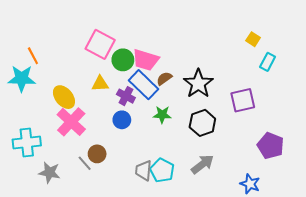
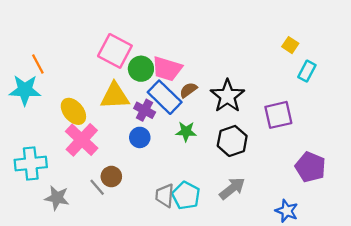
yellow triangle: (100, 84) -> (115, 96), size x1.5

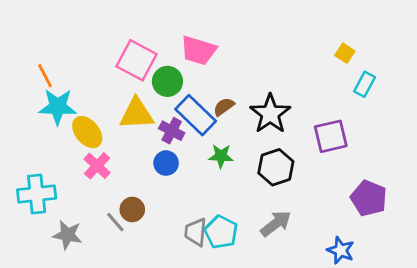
pink trapezoid: (167, 69) -> (198, 50), moved
cyan star: (25, 90) -> (58, 107), moved
pink cross: (82, 140) -> (97, 166), size x0.7

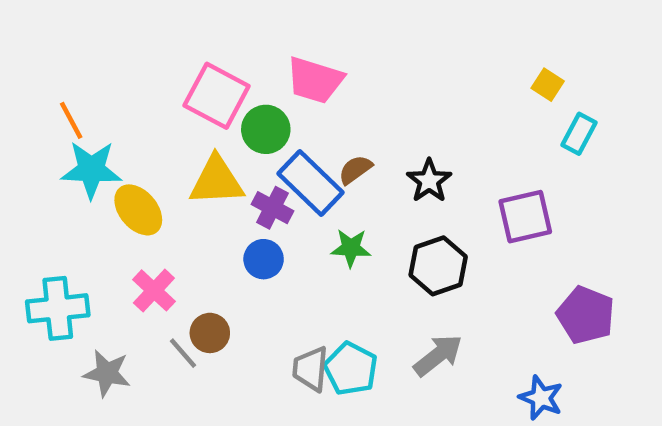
black star: (270, 114) -> (429, 181), size x0.7
pink cross: (97, 166) -> (154, 290), moved

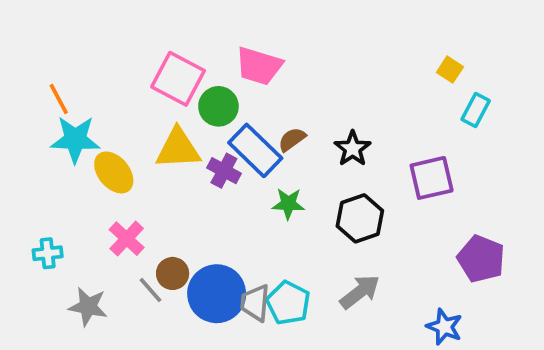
blue circle: (264, 259) -> (217, 294), moved, size x1.8
cyan cross: (58, 308) -> (48, 253), size x0.6

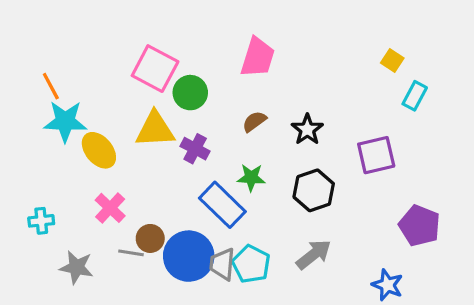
pink trapezoid: (259, 66) -> (258, 57), moved, turned -90
blue rectangle: (255, 150) -> (222, 205), moved
gray line: (151, 290) -> (131, 253), turned -40

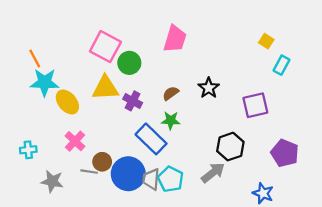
brown semicircle: (254, 121) -> (171, 93), moved
black hexagon: (314, 190) -> (230, 147), moved

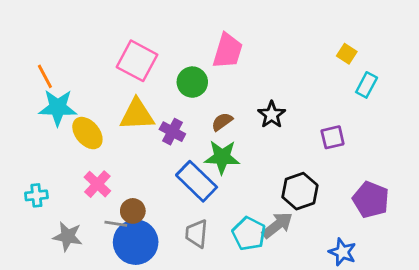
green circle: (129, 63) -> (192, 82), moved
purple square: (255, 105) -> (333, 137), size x0.7
green star: (171, 120) -> (222, 157), size x1.4
blue circle: (128, 174) -> (136, 242), moved
cyan pentagon: (171, 179) -> (249, 234), moved

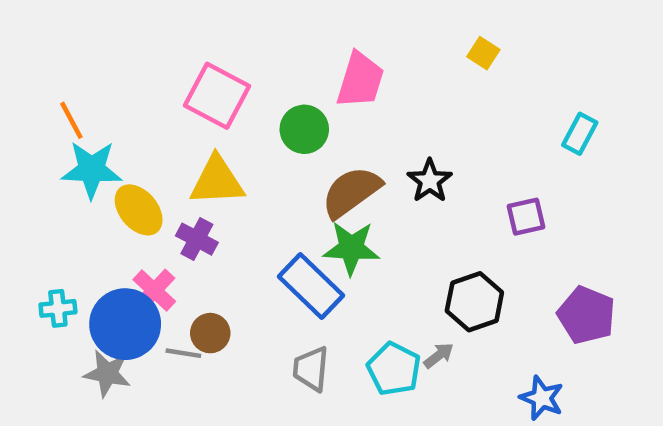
yellow square: (347, 54) -> (483, 53), moved
brown semicircle: (222, 122) -> (351, 192), size x1.8
purple cross: (172, 132) -> (197, 239), moved
gray arrow: (277, 225) -> (439, 355), size x0.6
blue circle: (136, 242) -> (125, 324), moved

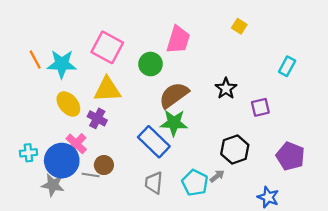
cyan star: (92, 170) -> (62, 64), moved
black star: (430, 181) -> (226, 88), moved

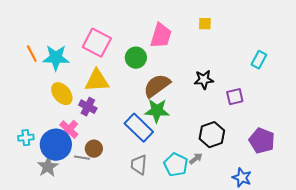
yellow square: (239, 26) -> (205, 24), moved, turned -32
black star: (226, 88) -> (204, 80), turned 30
gray star: (53, 185) -> (48, 167), turned 30

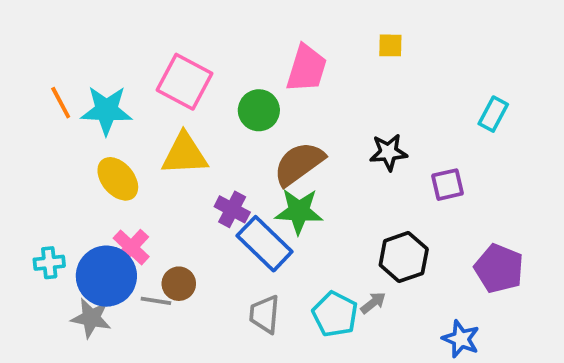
purple cross: (88, 107) -> (232, 209), moved
gray star: (48, 167) -> (91, 318), turned -30

